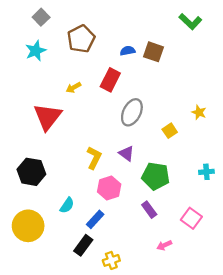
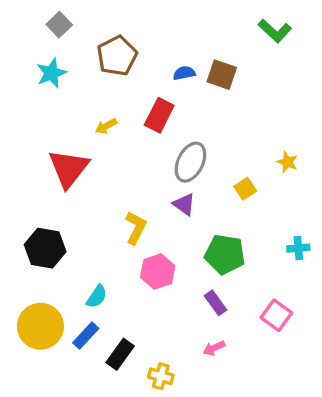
purple triangle: (126, 153) -> (184, 204), moved
blue rectangle: (95, 219) -> (86, 336), moved
pink arrow: (164, 245) -> (214, 348), moved
yellow cross: (111, 260) -> (161, 376), turned 35

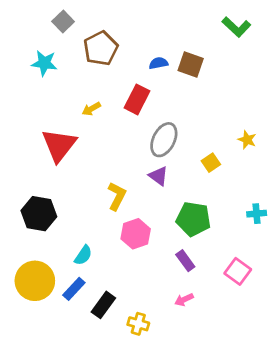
gray square: (59, 25) -> (63, 21), moved
cyan star: (51, 73) -> (44, 63), turned 30

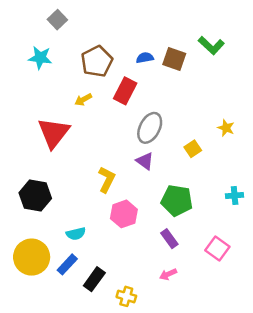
green L-shape: (236, 27) -> (211, 45), moved
brown pentagon: (101, 48) -> (97, 61), moved
cyan semicircle: (83, 255) -> (76, 234), turned 42

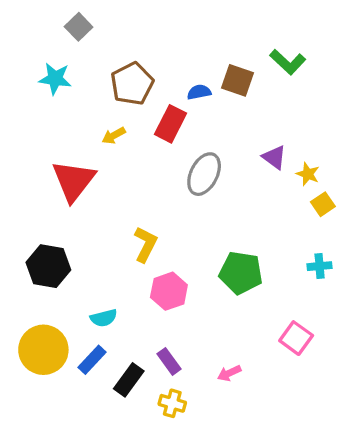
blue semicircle: (145, 58) -> (199, 92), moved
yellow square: (193, 149) -> (323, 204), moved
purple triangle: (145, 161) -> (274, 157), moved
purple rectangle: (169, 239) -> (169, 361), moved

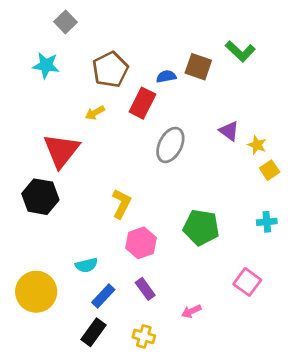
black hexagon: (48, 266) -> (40, 197), moved
blue rectangle: (92, 360) -> (103, 296), moved
purple rectangle: (169, 361) -> (145, 289), moved
black rectangle: (129, 380) -> (93, 332), moved

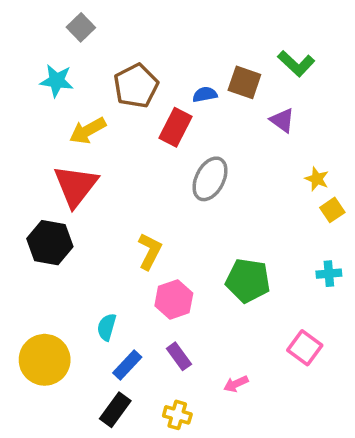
yellow arrow: (95, 113) -> (88, 131), moved, size x1.5
purple triangle: (229, 131) -> (282, 120), moved
cyan semicircle: (86, 265) -> (107, 327), turned 120

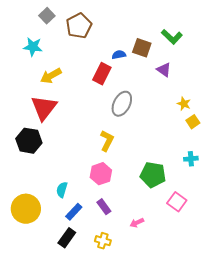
brown pentagon: (136, 86) -> (79, 26), moved
yellow L-shape: (150, 251) -> (107, 141), moved
green pentagon: (248, 281) -> (153, 175), moved

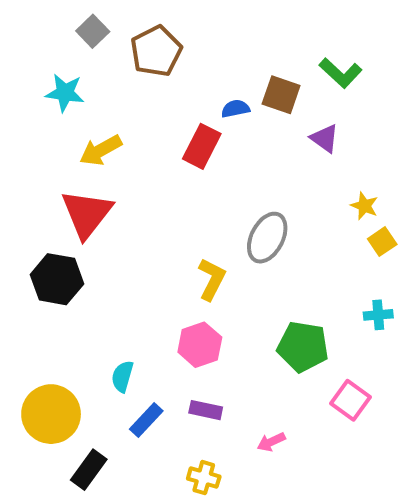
gray ellipse: (122, 104) -> (267, 238), moved
purple rectangle: (104, 207) -> (206, 410), turned -42
black rectangle: (67, 238) -> (89, 470), moved

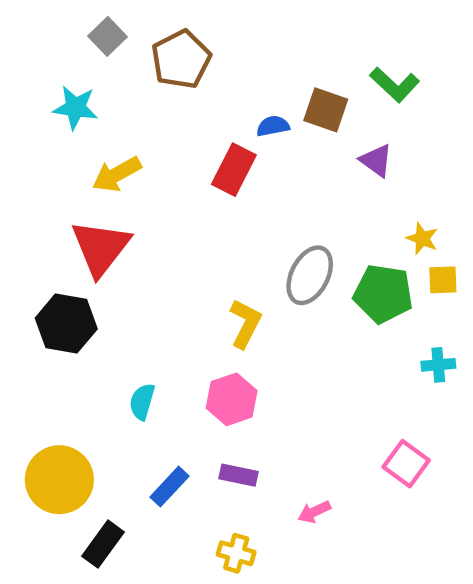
yellow square: (382, 242) -> (443, 280), turned 32
green pentagon: (303, 347) -> (383, 294), moved
cyan semicircle: (122, 376) -> (142, 402), moved

